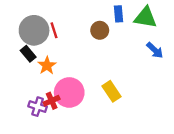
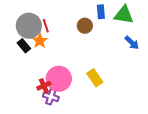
orange star: (47, 66) -> (40, 41), moved
purple cross: (38, 107) -> (51, 97), moved

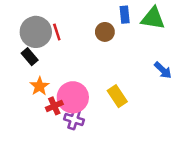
orange star: (40, 41) -> (39, 86), moved
blue arrow: (132, 43) -> (163, 70), moved
purple cross: (51, 97) -> (74, 120), moved

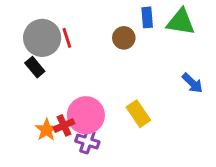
orange star: (39, 86) -> (46, 130), moved

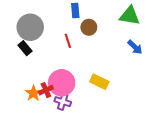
blue rectangle: (147, 17) -> (75, 10), moved
red line: (67, 38) -> (68, 41), moved
blue arrow: (192, 83) -> (135, 47), moved
yellow rectangle: (138, 114) -> (99, 82), turned -30

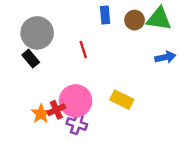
blue rectangle: (75, 10) -> (105, 15), moved
brown circle: (89, 27) -> (135, 20), moved
blue arrow: (135, 47) -> (165, 57), turned -56

